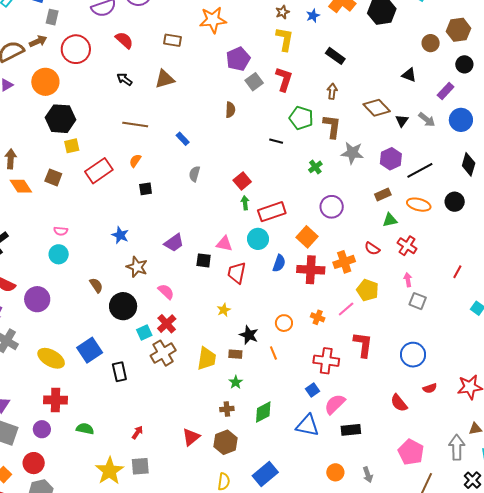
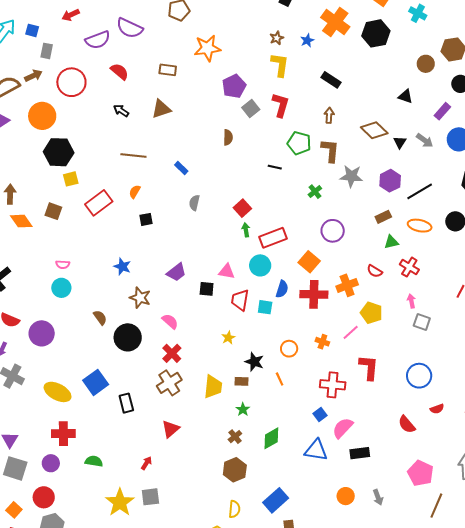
cyan square: (144, 333) -> (265, 307), moved, turned 35
brown cross: (227, 409) -> (235, 437), turned -32
red triangle: (191, 437) -> (171, 429), moved

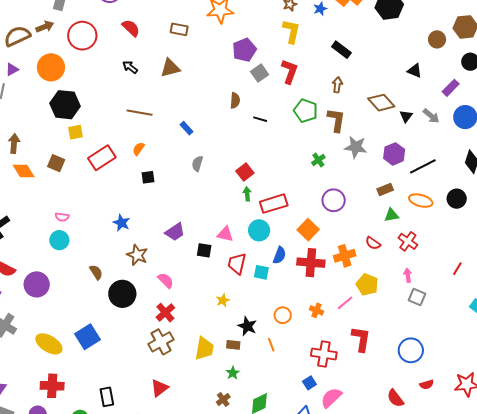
black line: (275, 167) -> (260, 119), moved
black rectangle: (126, 403) -> (107, 397), moved

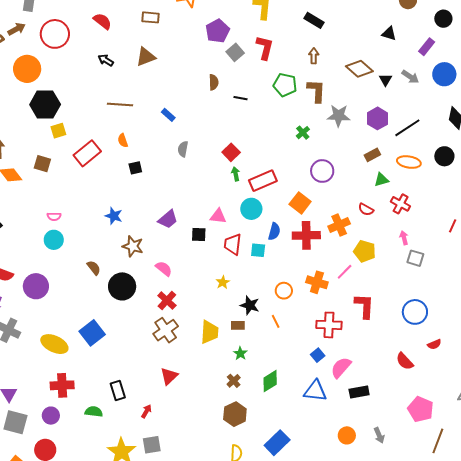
orange semicircle: (138, 149) -> (123, 140), turned -48
orange cross: (316, 310) -> (317, 282), size x1.5

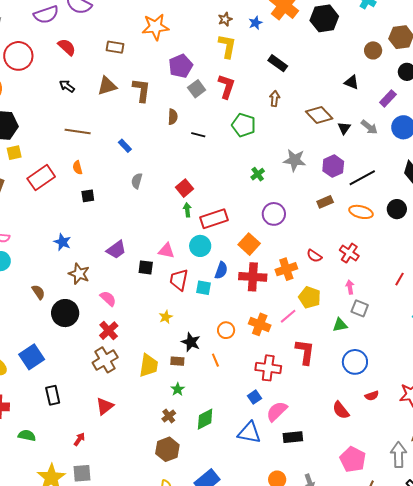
brown L-shape: (316, 91) -> (142, 90), moved
green triangle: (381, 180) -> (340, 325), moved
black rectangle: (118, 391) -> (53, 395), moved

